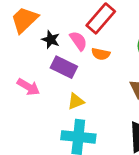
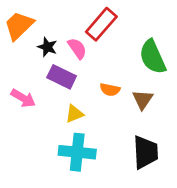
orange semicircle: (101, 54) -> (110, 90), moved

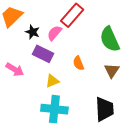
pink semicircle: (77, 48) -> (54, 33), turned -105
orange semicircle: (110, 90) -> (78, 63), turned 56
brown triangle: (143, 100) -> (112, 71), moved

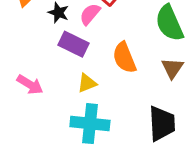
orange semicircle: (78, 63) -> (124, 58), size x1.5
pink arrow: (15, 69) -> (30, 85), moved

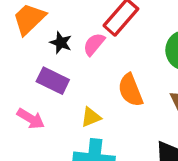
purple rectangle: (73, 44) -> (53, 81), moved

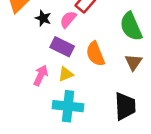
purple rectangle: (53, 81) -> (62, 47), moved
pink arrow: (31, 119) -> (41, 75), moved, turned -96

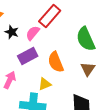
purple rectangle: (62, 47) -> (28, 56), turned -54
yellow triangle: (66, 74) -> (45, 84), moved

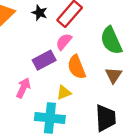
black star: (12, 32) -> (40, 13), moved
pink semicircle: (33, 33) -> (64, 42), moved

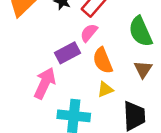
pink arrow: (23, 88) -> (45, 83), size x1.4
yellow triangle: (64, 93) -> (105, 89), moved

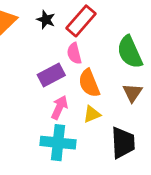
pink semicircle: (89, 33) -> (74, 53), turned -54
pink arrow: (45, 83) -> (59, 107), moved, size x0.7

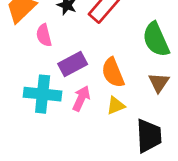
pink semicircle: (74, 53) -> (44, 35), moved
cyan cross: (58, 143) -> (43, 94), moved

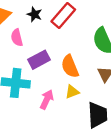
pink arrow: (81, 98) -> (47, 100), moved

